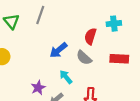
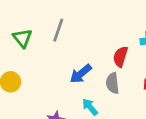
gray semicircle: (84, 58) -> (113, 83), turned 42

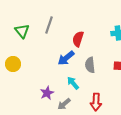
red semicircle: (120, 57) -> (78, 39), moved

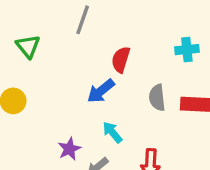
gray line: (49, 25) -> (83, 20), moved
gray semicircle: (90, 65) -> (157, 98), moved

